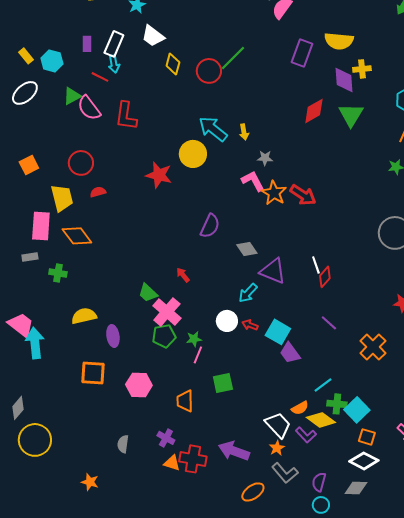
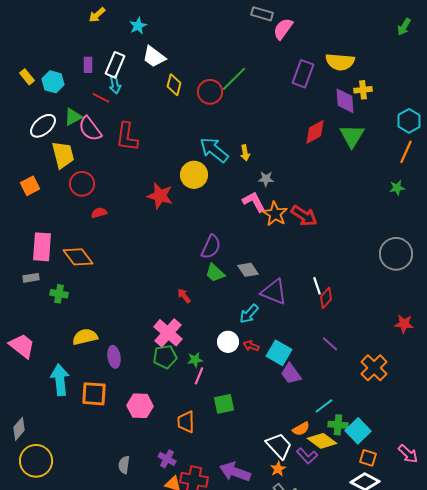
white ellipse: (25, 93) -> (43, 126), moved
yellow trapezoid: (62, 198) -> (63, 155), moved
green trapezoid: (148, 293) -> (215, 273), moved
cyan arrow: (35, 343) -> (60, 380), moved

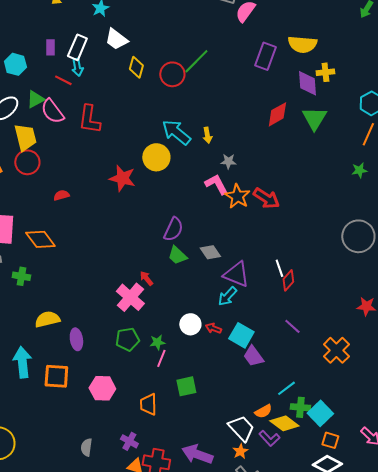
red circle: (82, 184) -> (27, 162), moved
cyan arrow: (249, 314) -> (227, 296), moved
pink cross: (168, 333) -> (130, 297), moved

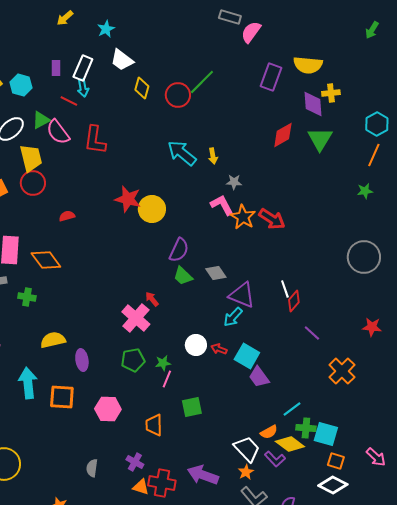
yellow circle: (156, 157) -> (152, 209), moved
purple line: (292, 326) -> (312, 333), moved
cyan square: (320, 413) -> (326, 434), turned -30

